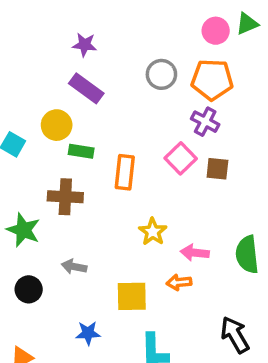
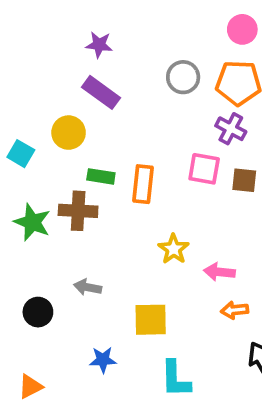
green rectangle: (81, 151) -> (101, 176), moved
pink square: (181, 158) -> (204, 169), turned -36
green star: (23, 230) -> (32, 222), moved
orange arrow: (179, 282) -> (235, 310), moved

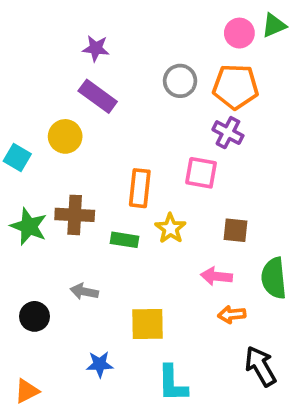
green rectangle: (101, 176) -> (124, 240), moved
brown square: (244, 180) -> (236, 230), moved
yellow star: (174, 249) -> (170, 228), moved

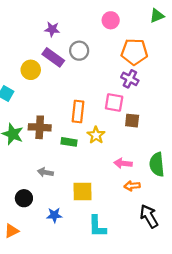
pink circle: (239, 33) -> (111, 20), moved
gray circle: (180, 81) -> (79, 51), moved
yellow circle: (65, 136) -> (31, 70), moved
brown square: (236, 230) -> (132, 121), moved
black circle: (34, 316) -> (24, 198), moved

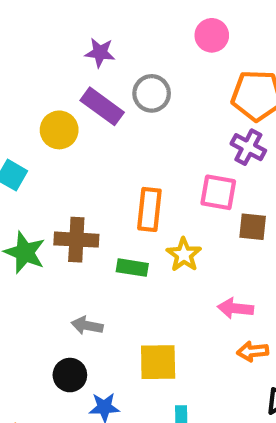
black circle: (24, 198) -> (70, 375), moved

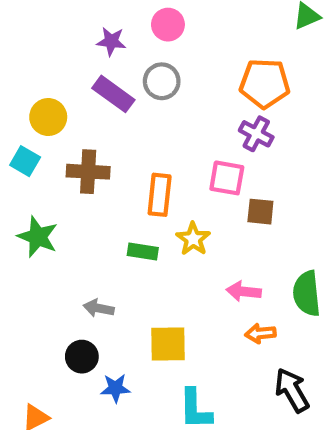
pink circle: (212, 35) -> (168, 25), moved
yellow circle: (59, 130) -> (48, 117), moved
brown cross: (76, 240) -> (88, 172), moved

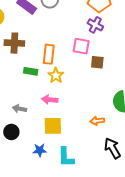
yellow star: (193, 239) -> (56, 75), moved
green rectangle: (143, 251) -> (31, 71), moved
pink arrow: (244, 291) -> (50, 100), moved
blue star: (115, 388) -> (40, 150), moved

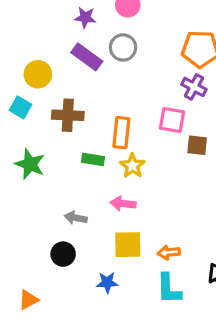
orange arrow: (97, 121) -> (169, 252), moved
cyan L-shape: (66, 157) -> (169, 289), moved

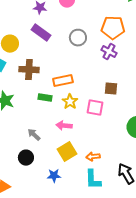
gray circle: (123, 47) -> (78, 38), moved
pink square: (172, 120) -> (95, 108), moved
orange rectangle: (121, 133) -> (63, 81), turned 72
gray arrow: (76, 218) -> (34, 135), turned 32
yellow square: (128, 245) -> (67, 152), turned -30

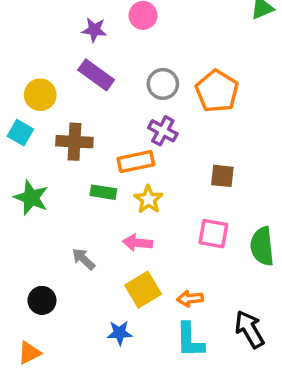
orange pentagon: (113, 28) -> (217, 91), moved, turned 30
purple cross: (109, 52) -> (163, 131), moved
pink square: (95, 108) -> (213, 234), moved
black circle: (26, 158) -> (42, 300), moved

